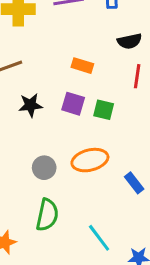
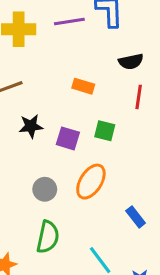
purple square: (73, 104) -> (68, 138), moved
orange ellipse: (90, 160) -> (91, 182), turned -44
blue rectangle: (134, 183) -> (136, 217), moved

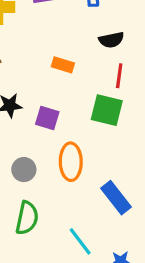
green square: (105, 131) -> (107, 110), moved, size x1.5
orange ellipse: (91, 182) -> (71, 162), turned -33
blue rectangle: (136, 217) -> (116, 198), size x1.5

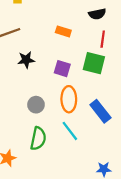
purple square: (47, 118) -> (62, 69), moved
blue rectangle: (116, 198) -> (100, 111), moved
cyan line: (80, 241) -> (70, 131), moved

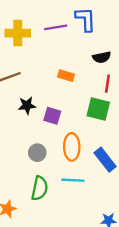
purple square: (62, 69) -> (52, 116), moved
cyan line: (70, 131) -> (73, 180), turned -50

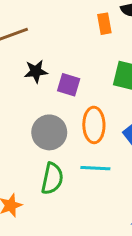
orange rectangle: (66, 76) -> (104, 24), moved, turned 63
gray circle: (37, 153) -> (49, 132), size x1.5

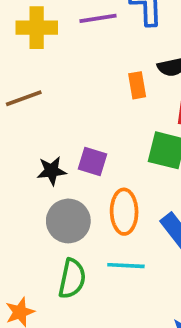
black star: (36, 71) -> (52, 171), moved

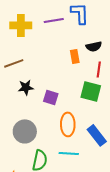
black star: (52, 171) -> (26, 87), moved
gray circle: (68, 221) -> (25, 131), moved

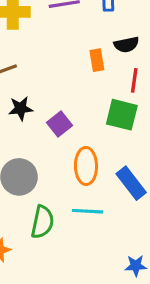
purple square: (51, 97) -> (60, 124), turned 35

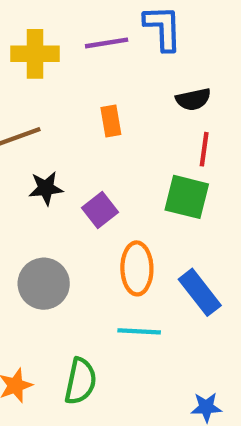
orange rectangle: (97, 60) -> (111, 121), moved
green semicircle: (42, 222) -> (81, 381), moved

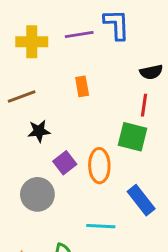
black semicircle: (193, 99) -> (151, 72), moved
purple square: (100, 210) -> (65, 163), moved
orange ellipse: (137, 268) -> (99, 166), moved

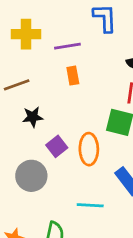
purple line: (79, 35) -> (67, 46), moved

